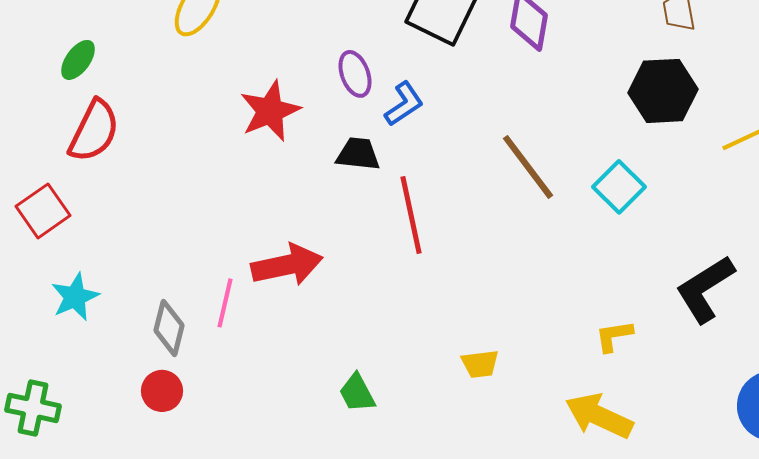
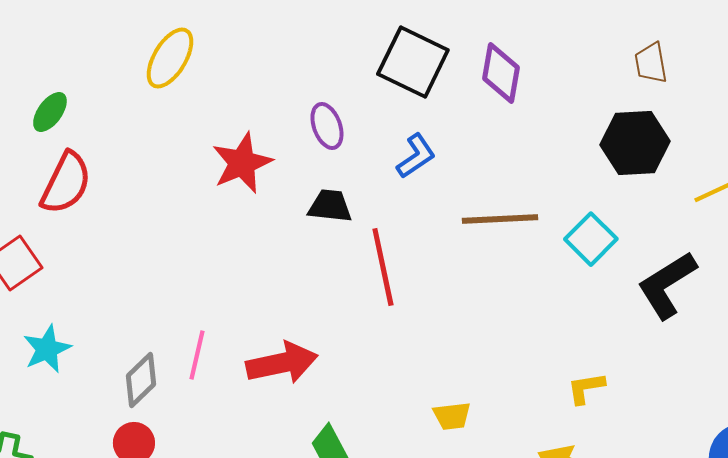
blue L-shape: (404, 104) -> (416, 156), moved
brown line: (528, 167) -> (500, 219), turned -56
red arrow: (287, 265) -> (282, 363), moved
black L-shape: (705, 289) -> (667, 285), moved
gray diamond: (169, 328) -> (141, 380), turned 32

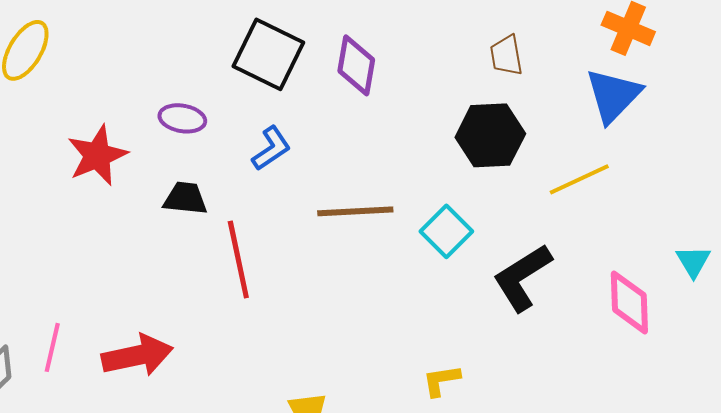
purple ellipse: (327, 126) -> (182, 118), turned -60

